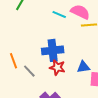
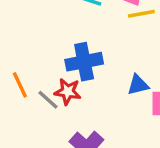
red star: (57, 68) -> (68, 92), moved

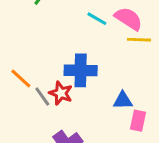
orange line: (20, 85) -> (21, 78), turned -35

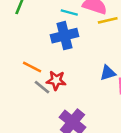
blue cross: (81, 70) -> (65, 36), moved
orange line: (21, 78) -> (32, 67), moved

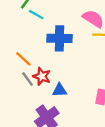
cyan line: (69, 12) -> (36, 15), moved
blue triangle: (108, 73) -> (59, 90), moved

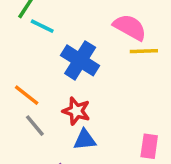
blue cross: (60, 38) -> (80, 60), turned 35
red star: (42, 76) -> (76, 111), moved

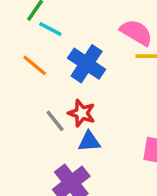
orange line: (27, 95) -> (35, 65), moved
gray line: (35, 126) -> (55, 121), moved

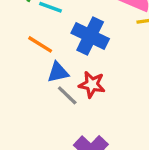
blue triangle: (89, 141) -> (58, 72), moved

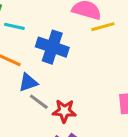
red star: (92, 84) -> (64, 111), moved

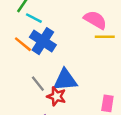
blue cross: (52, 47) -> (43, 41), moved
blue triangle: (28, 83) -> (65, 80), moved, size x1.5

